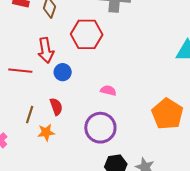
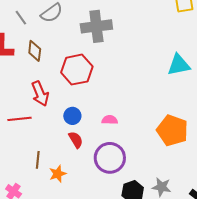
blue circle: (63, 72) -> (72, 116), moved
red semicircle: (56, 107) -> (76, 140), moved

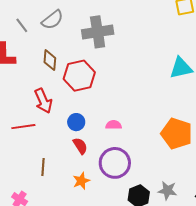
brown diamond: (35, 51) -> (50, 60), moved
orange star: (58, 174) -> (81, 181), moved

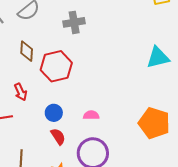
gray cross: (98, 32) -> (74, 22), size x0.7
red arrow: (43, 101) -> (21, 92), size x0.7

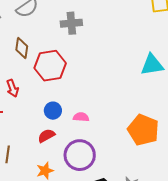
blue circle: (54, 113) -> (53, 111), moved
red semicircle: (58, 136) -> (46, 136), turned -90

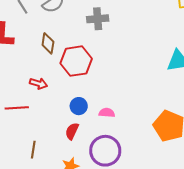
red arrow: (13, 88) -> (38, 84), turned -54
red semicircle: (46, 136) -> (72, 131), turned -36

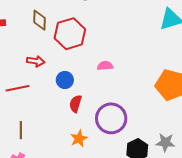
blue circle: (79, 106) -> (65, 80), moved
pink semicircle: (107, 113) -> (105, 66), moved
brown line: (33, 150) -> (21, 130), moved

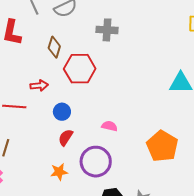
red arrow: (36, 61) -> (39, 86), turned -30
pink semicircle: (105, 66) -> (109, 126), moved

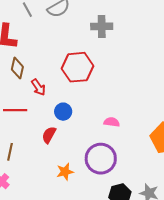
brown diamond: (54, 47) -> (17, 68), moved
red arrow: (39, 86) -> (38, 87), turned 66
red semicircle: (66, 137) -> (49, 135), moved

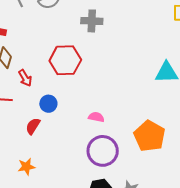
purple circle: (101, 159) -> (103, 151), moved
orange star: (65, 172) -> (26, 167), moved

